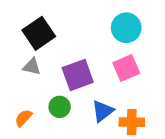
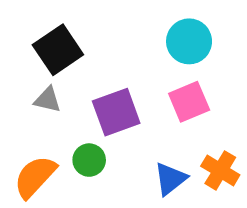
blue triangle: (103, 111) -> (170, 179), moved
orange semicircle: (24, 118) -> (35, 177), size x1.6
orange cross: (132, 122) -> (220, 170), moved, turned 30

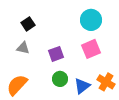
black square: (58, 50) -> (28, 24), size x0.6
purple square: (116, 112) -> (56, 54), size x0.7
green circle: (89, 160) -> (60, 79), moved

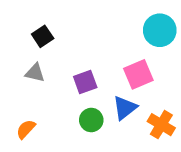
cyan circle: (91, 20) -> (160, 30), moved
orange semicircle: (17, 85) -> (26, 129), size x0.6
blue triangle: (82, 86) -> (125, 108), moved

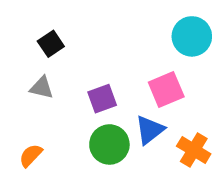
green circle: (91, 120) -> (109, 144), size x1.4

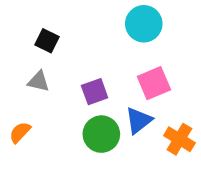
cyan circle: (192, 36) -> (144, 24), moved
black square: (51, 44) -> (47, 41), turned -30
orange semicircle: (31, 155) -> (20, 132), moved

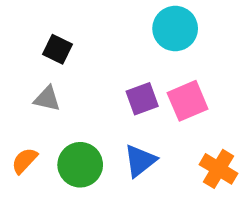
purple square: (95, 92) -> (142, 99), moved
blue triangle: (139, 121) -> (140, 161), moved
green circle: (101, 134) -> (80, 165), moved

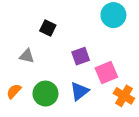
cyan circle: (175, 29) -> (113, 15), moved
black square: (57, 49) -> (48, 28), moved
pink square: (188, 101) -> (106, 72), moved

